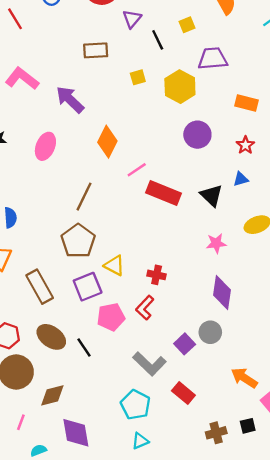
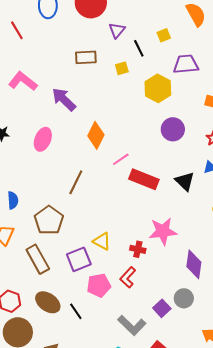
yellow square: (138, 77) -> (122, 68), moved
brown pentagon: (78, 241) -> (49, 220), moved
pink star: (216, 243) -> (163, 231), moved, size x1.6

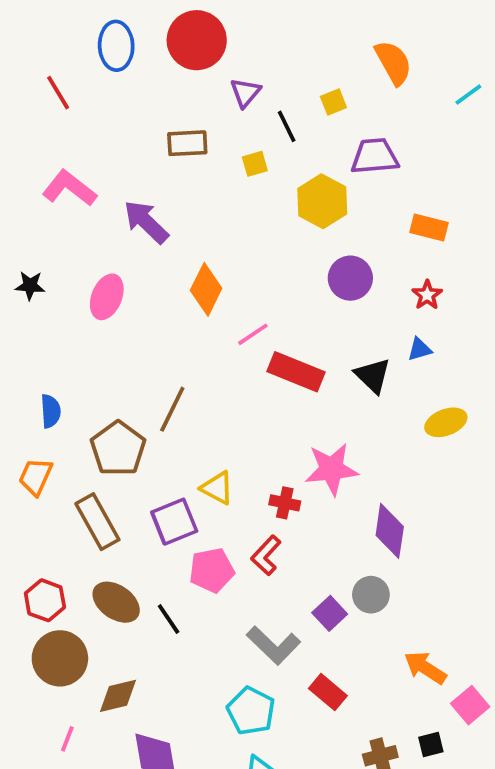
brown line: (76, 182) -> (172, 409), moved

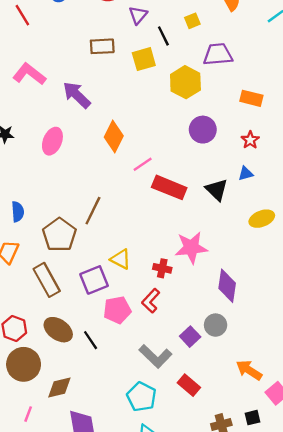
yellow square: (255, 164) -> (144, 59), size x1.5

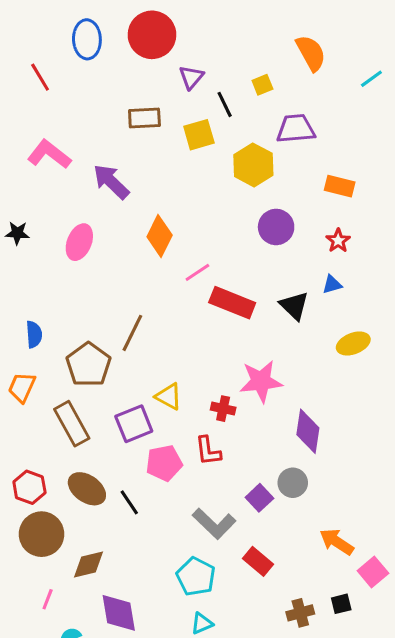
red L-shape: (151, 301) -> (208, 451), turned -50

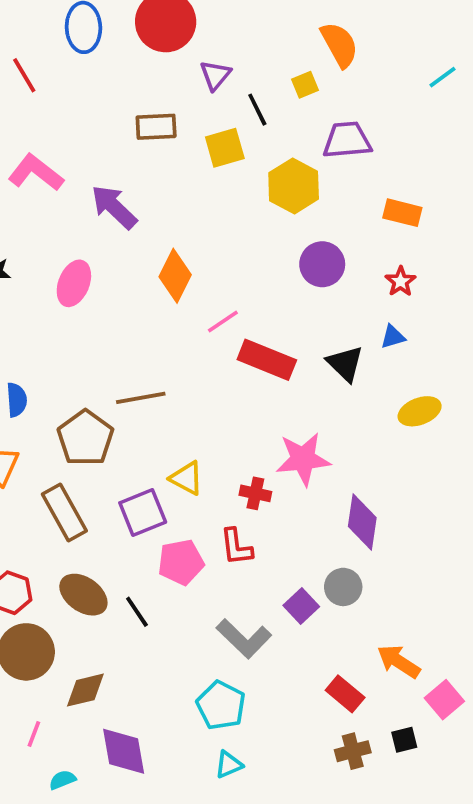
orange semicircle: (311, 53) -> (339, 45), moved
brown line: (132, 333) -> (141, 398), turned 54
red rectangle: (258, 561) -> (345, 694), moved

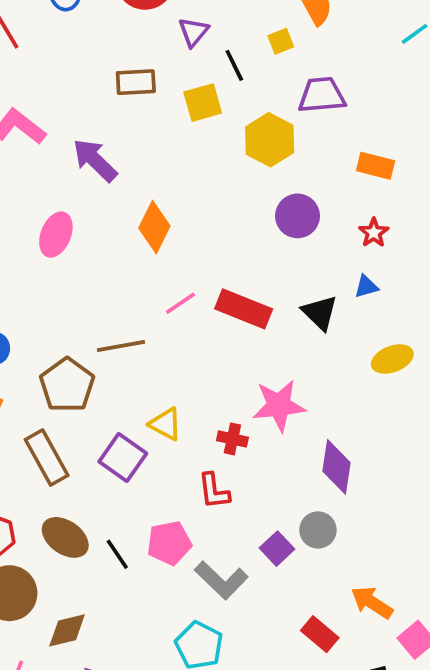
pink line: (223, 322) -> (180, 303), moved
purple square: (143, 512) -> (123, 458), turned -33
pink pentagon: (181, 562) -> (169, 543), moved

